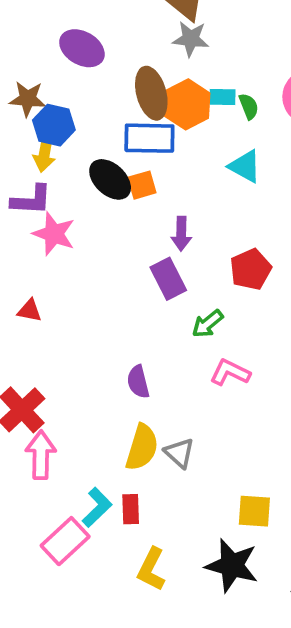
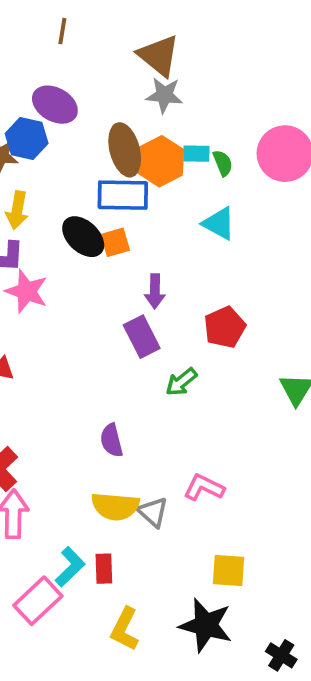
blue hexagon: (54, 125) -> (27, 139), moved
pink L-shape: (230, 372) -> (204, 488), moved
yellow semicircle: (142, 447) -> (115, 506), turned 78

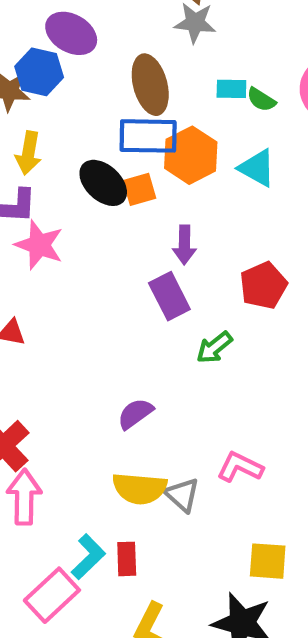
orange hexagon: (161, 161) -> (191, 155), moved
green semicircle: (223, 163) -> (261, 100), turned 144
purple semicircle: (111, 440) -> (135, 414), turned 68

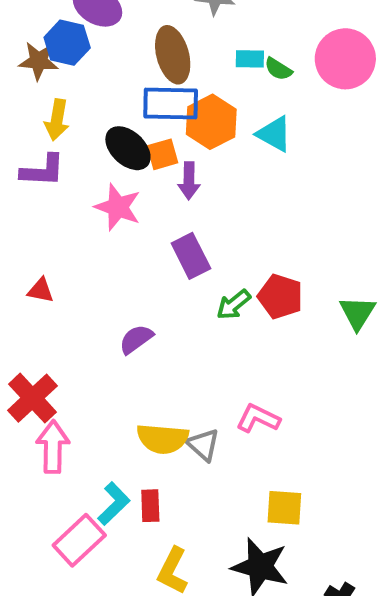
pink star: (39, 245) -> (118, 207), moved
purple arrow: (184, 245) -> (189, 181), moved
red pentagon: (263, 285) -> (280, 296), moved, turned -30
purple semicircle: (135, 414) -> (136, 339), moved

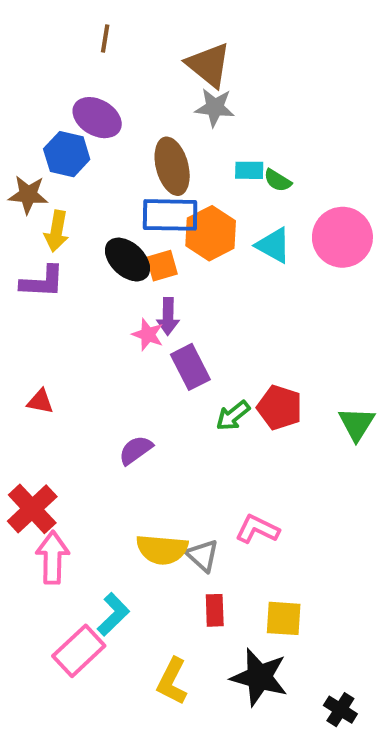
pink circle: (345, 59) -> (342, 237), moved
brown star: (39, 61) -> (28, 195), moved
purple arrow: (189, 181) -> (168, 316), moved
pink star: (118, 207) -> (148, 335), moved, size x0.7
red rectangle: (150, 506) -> (215, 610), moved

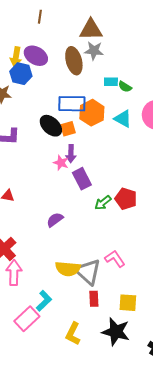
brown triangle: (209, 65) -> (91, 30), turned -40
brown ellipse: (172, 166) -> (74, 61), moved
yellow arrow: (57, 231) -> (16, 57), moved
pink L-shape: (257, 529) -> (115, 259), turned 30
gray triangle: (203, 556) -> (88, 272), size x1.6

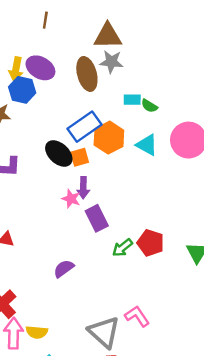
blue rectangle: (72, 104) -> (84, 127), turned -36
yellow semicircle: (68, 269) -> (37, 332), moved, size x0.7

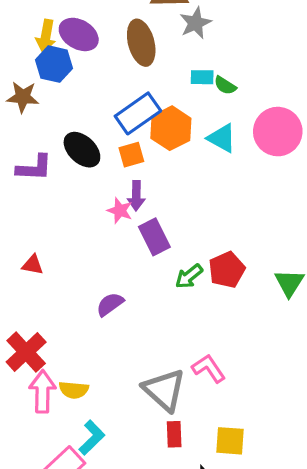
gray star: (111, 62) -> (196, 23), moved, turned -30
black ellipse: (59, 154) -> (82, 150), moved
red pentagon: (151, 243) -> (227, 270), turned 30

